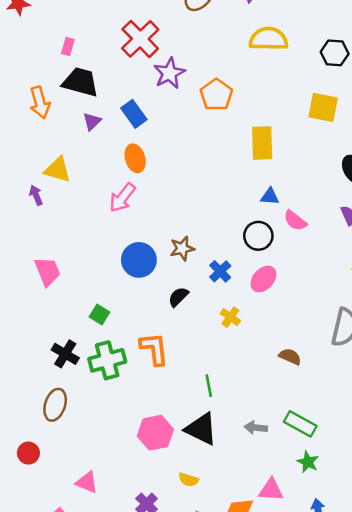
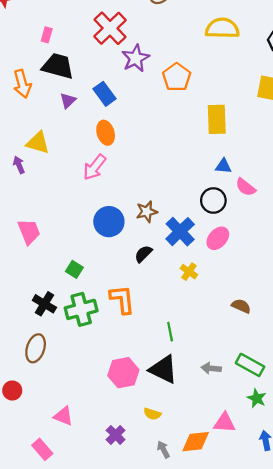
blue cross: (220, 271) -> (180, 232), size x1.5

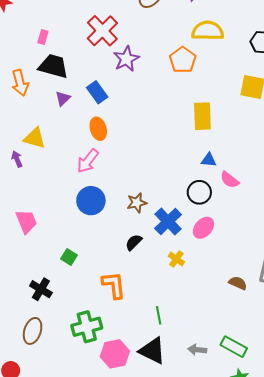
orange pentagon: (177, 77) -> (183, 60), moved
blue circle: (109, 222) -> (91, 201), moved
brown semicircle: (241, 306) -> (238, 283), moved
green cross: (81, 309) -> (87, 327), moved

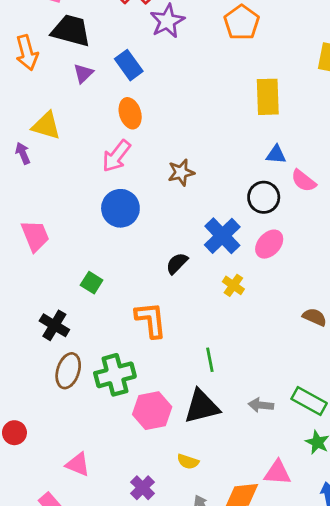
brown star: (137, 203) -> (181, 172), moved
brown ellipse: (33, 331) -> (68, 371), moved
black triangle: (152, 351) -> (202, 407), turned -40

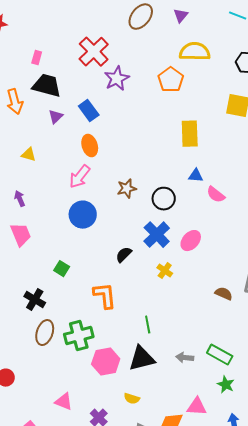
yellow triangle: (46, 126) -> (29, 155), size x0.7
purple arrow: (23, 153) -> (20, 199), moved
black circle: (264, 197) -> (164, 199), moved
pink triangle: (78, 464) -> (64, 402), moved

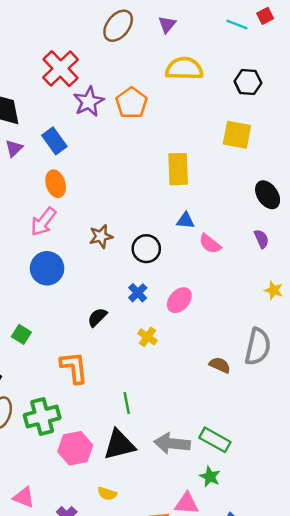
orange pentagon: (171, 80) -> (132, 103), moved
blue cross: (157, 235) -> (138, 293), size x0.6
gray arrow: (185, 358) -> (172, 443), size x1.6
green star: (226, 385) -> (210, 477), moved

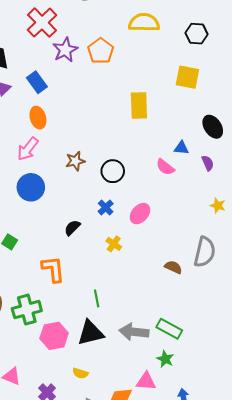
blue triangle: (185, 221) -> (181, 148), moved

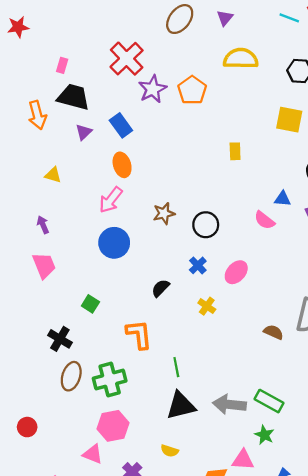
yellow rectangle: (139, 105) -> (235, 151), size x0.6
green line: (97, 298) -> (176, 367), moved
pink hexagon: (54, 336) -> (113, 426), moved

